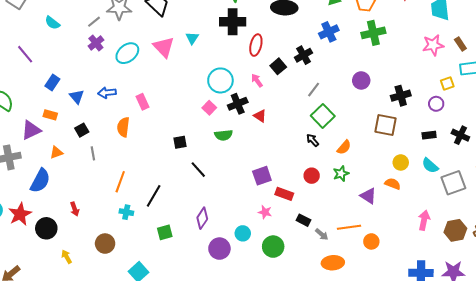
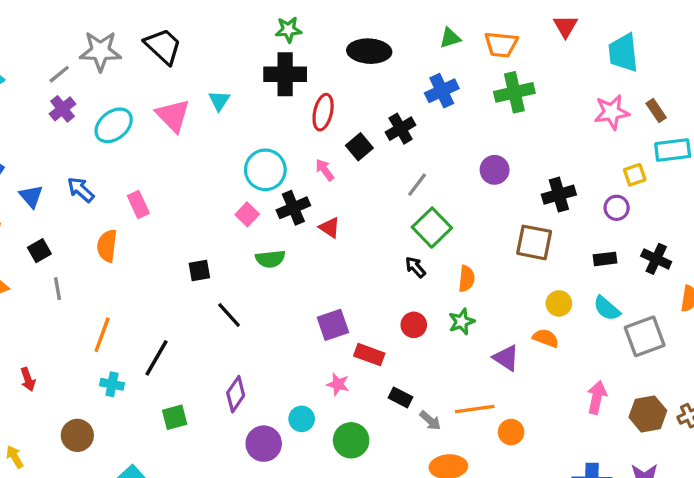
blue arrow: (107, 93) -> (81, 190), turned 48
orange semicircle: (344, 147) -> (467, 279), turned -35

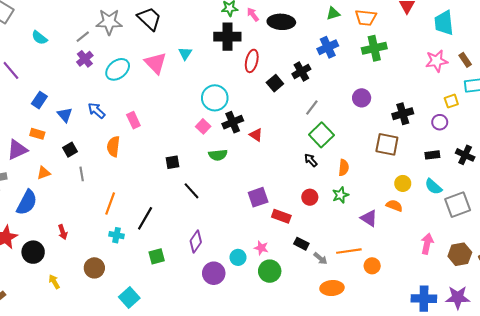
pink arrow: (325, 170) -> (253, 14), moved
pink star: (338, 384) -> (261, 248), moved

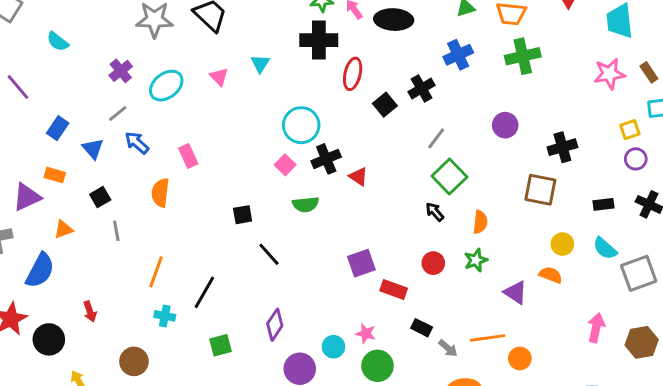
gray line: (83, 37) -> (118, 113), moved
pink triangle: (156, 63) -> (219, 77), size x0.6
purple circle: (440, 122) -> (636, 159), moved

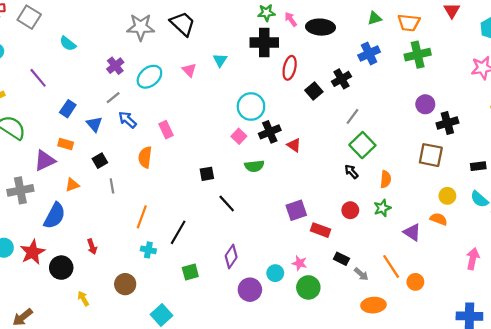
purple circle: (505, 125) -> (425, 104), moved
orange line: (488, 338) -> (391, 266), turned 65

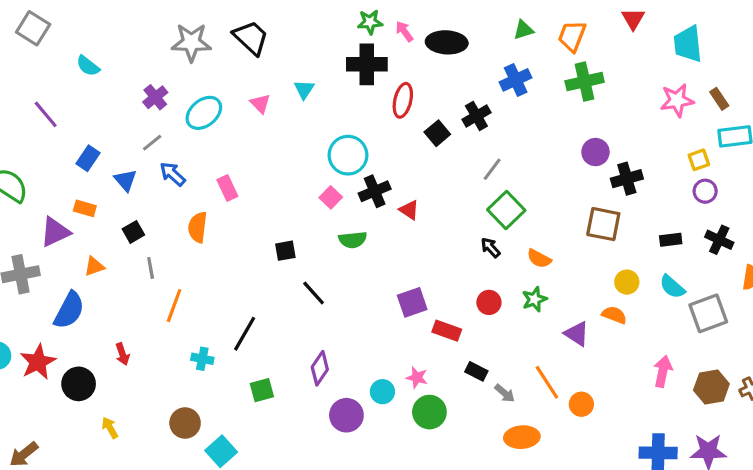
orange trapezoid: (409, 23) -> (572, 36), turned 105
orange semicircle: (386, 179) -> (539, 259), turned 112
orange line: (142, 217) -> (174, 306), moved
brown circle: (125, 284) -> (185, 423), moved

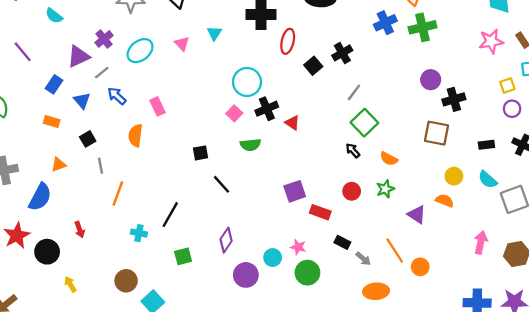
blue cross: (516, 80) -> (385, 23), moved
purple triangle: (55, 232) -> (78, 56), moved

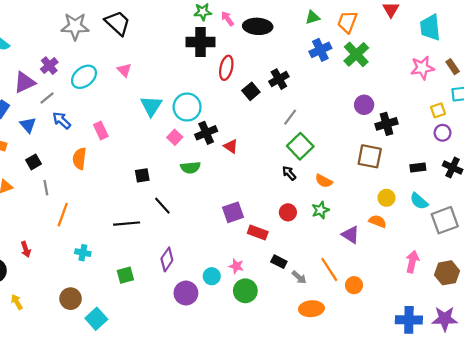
green cross: (423, 27) -> (356, 54), turned -30
cyan triangle: (214, 33) -> (151, 106), moved, size x1.5
black line: (170, 215) -> (127, 224), moved, turned 55

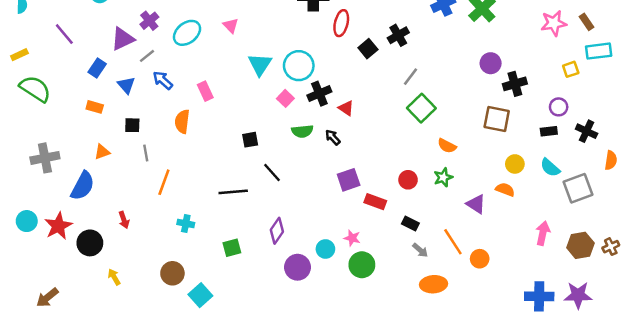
purple circle: (443, 133) -> (559, 107), moved
black square: (34, 162) -> (132, 125), turned 32
black arrow: (289, 173) -> (333, 137), moved
black rectangle: (279, 262) -> (410, 223), moved

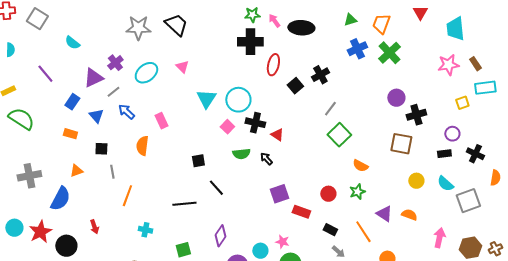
black cross: (319, 94) -> (255, 123), turned 36
orange semicircle: (505, 189) -> (409, 215), moved
orange line: (453, 242) -> (363, 232), moved

